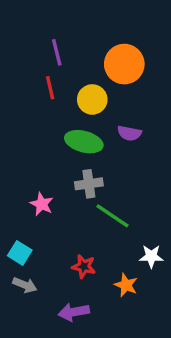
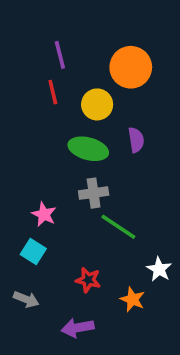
purple semicircle: (129, 133) -> (136, 140), turned -110
cyan square: (20, 253) -> (33, 252), moved
white star: (151, 256) -> (159, 269), turned 30

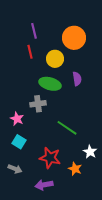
gray cross: (94, 193) -> (38, 104), moved
pink star: (44, 214) -> (17, 119), moved
red star: (88, 280) -> (50, 158), size x1.5

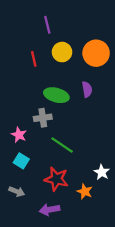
purple line: (34, 31) -> (47, 25), moved
orange circle: (74, 38) -> (96, 53), moved
yellow circle: (55, 59) -> (62, 52), moved
green line: (67, 128) -> (62, 145), moved

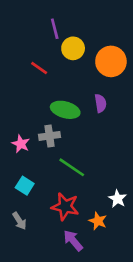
yellow circle: (62, 52) -> (73, 48), moved
red line: (34, 59) -> (39, 68), turned -42
pink star: (19, 135) -> (21, 144), moved
gray arrow: (17, 191) -> (19, 221), turned 35
purple arrow: (50, 210) -> (73, 241), moved, turned 60

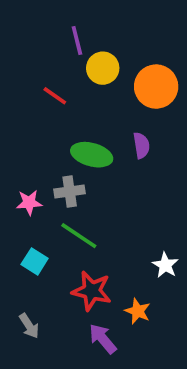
pink star: (21, 144) -> (29, 203), turned -30
green line: (72, 167) -> (79, 236), moved
white star: (117, 199) -> (165, 265), moved
gray arrow: (19, 221) -> (29, 326), moved

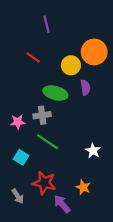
yellow circle: (103, 68) -> (71, 65), moved
white star: (165, 265) -> (93, 151), moved
red star: (92, 291) -> (44, 183), moved

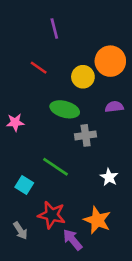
purple semicircle: (85, 87) -> (114, 107), moved, turned -88
gray cross: (42, 115) -> (86, 135), moved
pink star: (18, 122) -> (15, 122), moved
orange star: (83, 187) -> (97, 220), size x1.5

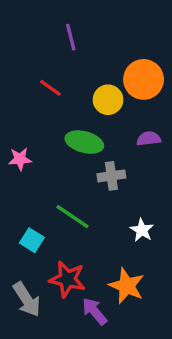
gray arrow: (20, 231) -> (27, 299), size x1.5

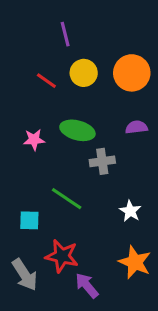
yellow circle: (108, 100) -> (84, 73), moved
pink star: (20, 159) -> (34, 140), moved
cyan square: (32, 240) -> (29, 220), turned -30
orange star: (127, 286) -> (135, 262), moved

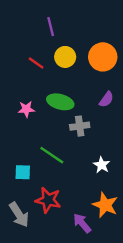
purple semicircle: (136, 127) -> (106, 99), turned 133
purple arrow: (87, 286) -> (82, 223), moved

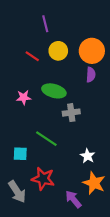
purple semicircle: (106, 99) -> (91, 75), moved, turned -32
white star: (102, 165) -> (88, 156), moved

